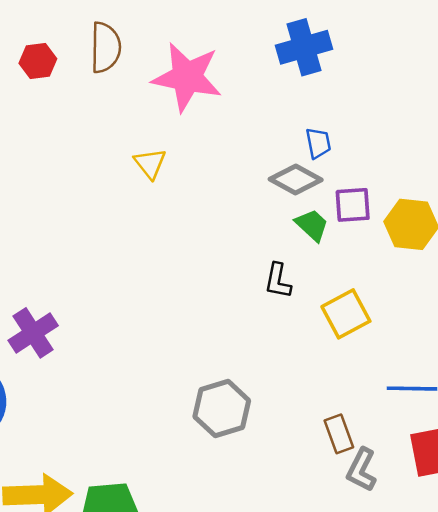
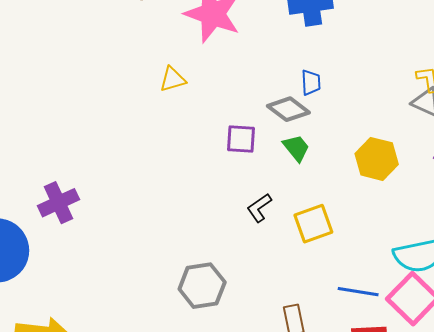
yellow triangle: (150, 163) -> (173, 79), turned 44
purple square: (353, 205) -> (241, 139), moved
black L-shape: (278, 281) -> (259, 208), moved, turned 36

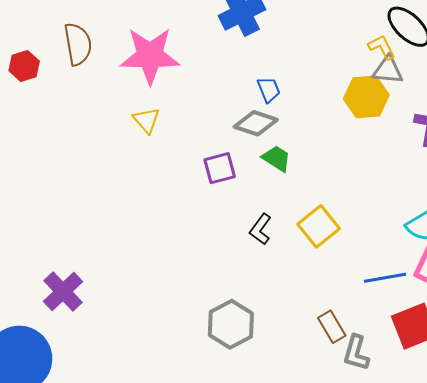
yellow triangle: (173, 79) -> (146, 120), moved, turned -36
yellow hexagon: (377, 159) -> (366, 97), moved

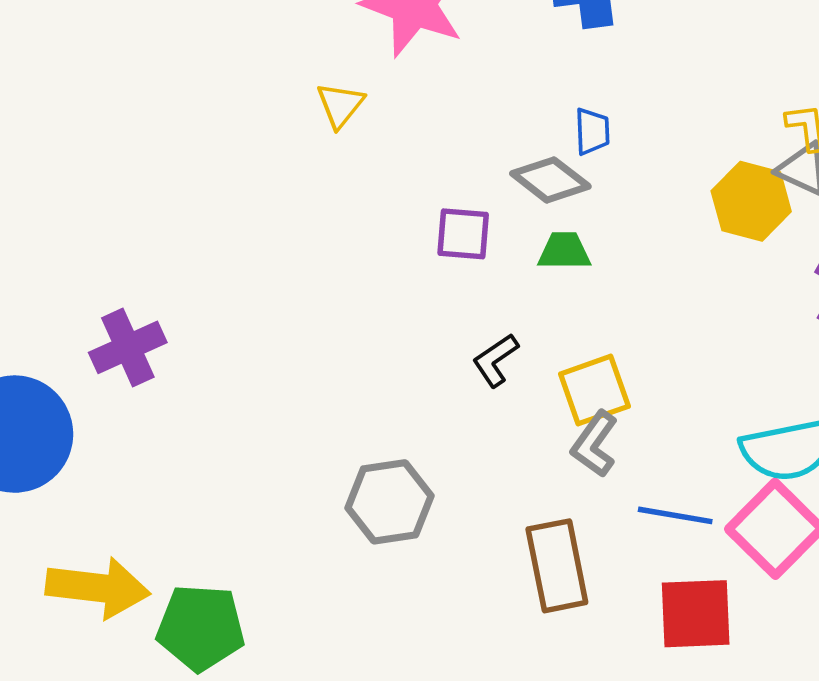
yellow triangle: (146, 120) -> (340, 105), moved
green trapezoid: (277, 158) -> (564, 251), turned -52
brown rectangle: (332, 327) -> (557, 566), size x1.6
gray L-shape: (356, 353) -> (595, 444), moved

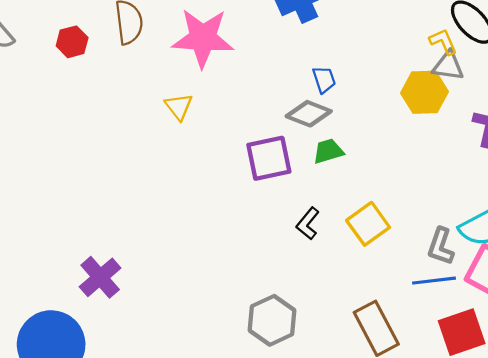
purple square: (463, 234) -> (269, 158), size x1.4
gray L-shape: (595, 444) -> (441, 246), moved

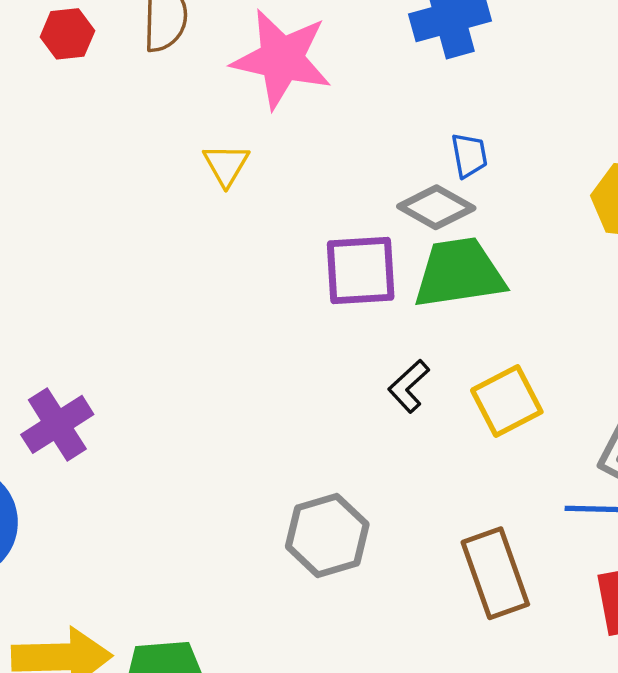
green trapezoid: (328, 151) -> (459, 273), size x1.8

